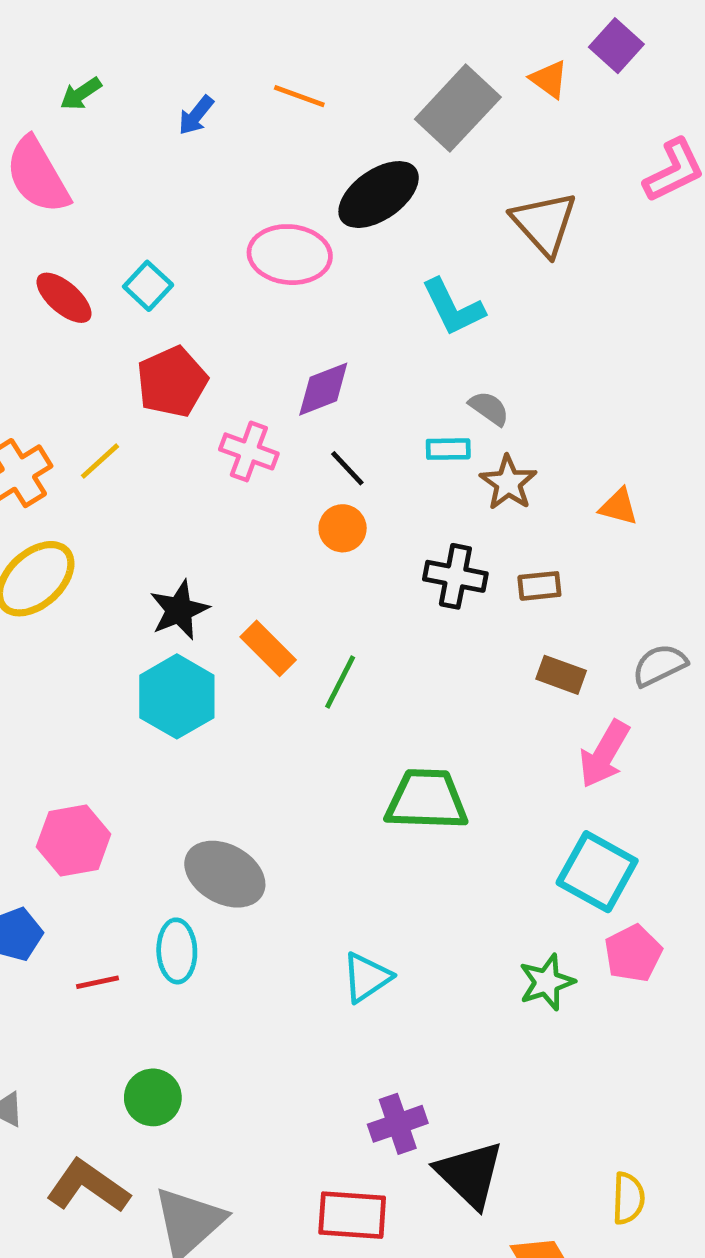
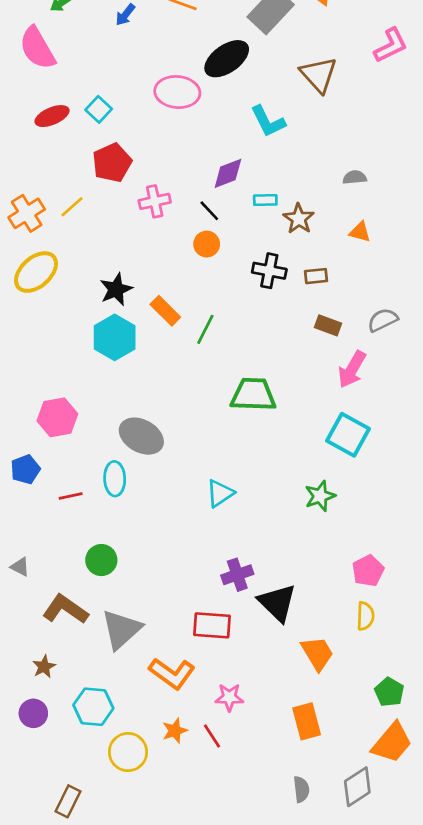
red ellipse: (64, 298) -> (52, 116), turned -64
purple diamond: (323, 389) -> (228, 173), moved
gray semicircle: (489, 408) -> (355, 177), moved, turned -40
pink cross: (249, 451) -> (155, 201), turned -32
pink pentagon: (633, 953) -> (368, 571), moved

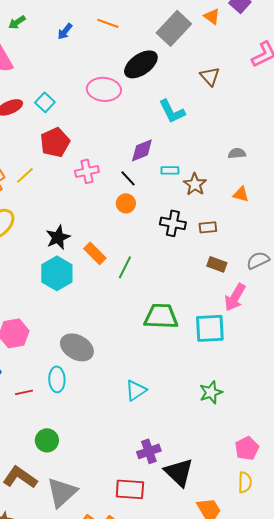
brown triangle: (319, 75) -> (210, 76), size x0.7
cyan square: (348, 435) -> (210, 328), moved, turned -32

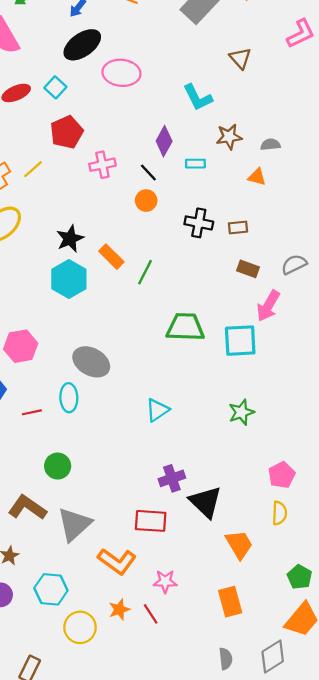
black ellipse: (141, 64) -> (82, 45), moved
purple diamond: (142, 150) -> (164, 141), turned -40
brown star: (195, 184) -> (229, 137), moved, turned 30
orange triangle: (241, 194) -> (257, 177), moved

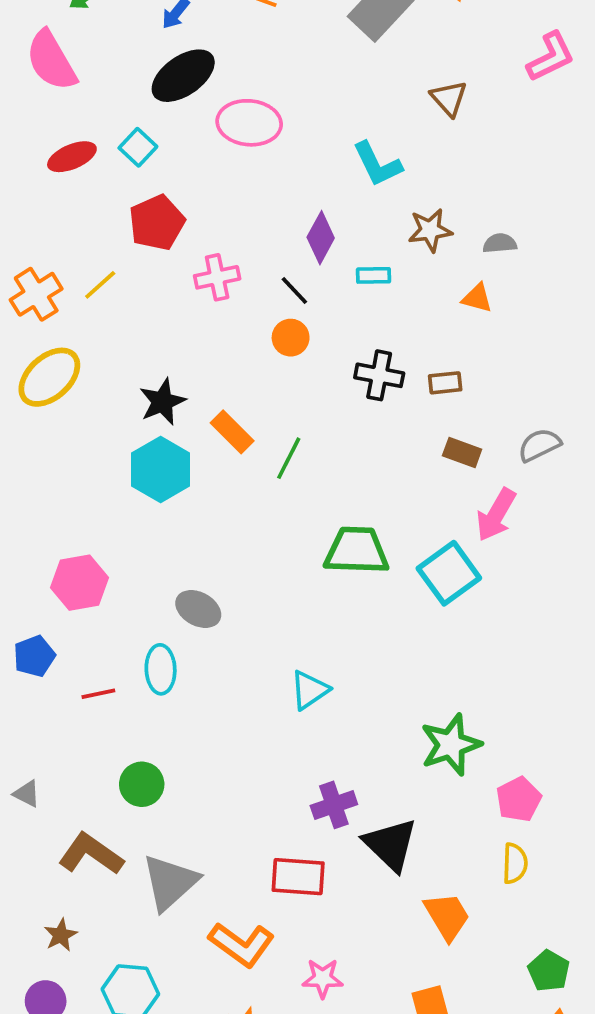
cyan square: (240, 341) -> (449, 573), turned -33
gray ellipse: (91, 362) -> (198, 609), size x0.7
green star: (241, 412) -> (451, 745), moved, size x1.4

